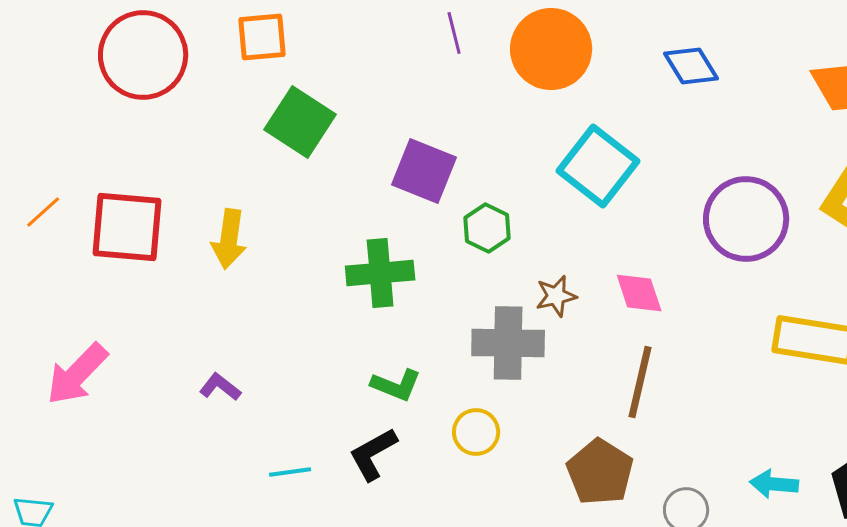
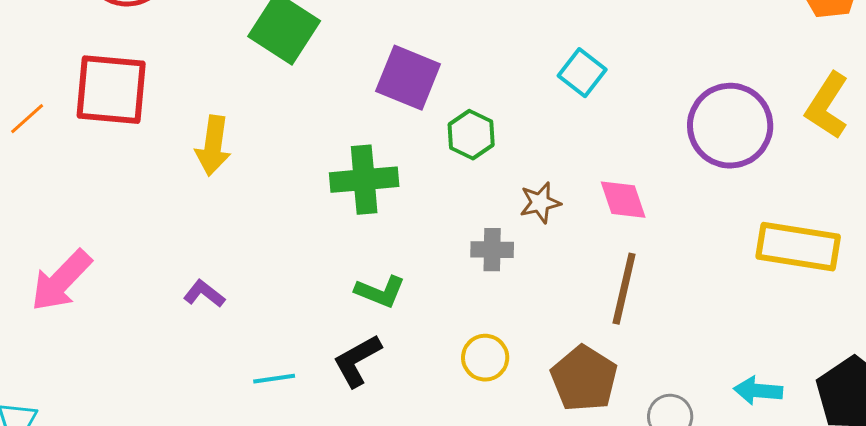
cyan square: (598, 166) -> (582, 73), size x0.6
red square: (127, 227) -> (111, 90), moved
gray cross: (508, 343) -> (492, 250), size x0.6
yellow circle: (476, 432) -> (485, 358), moved

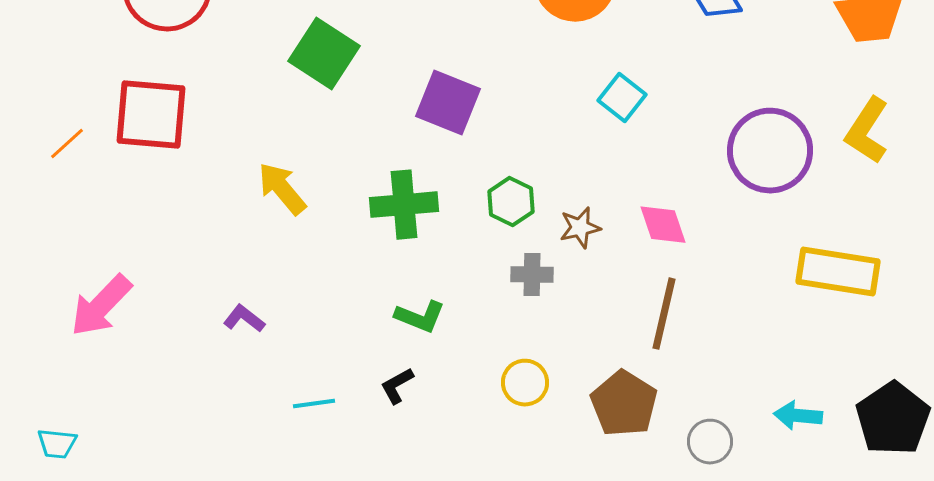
green hexagon: (471, 135) -> (511, 202), moved
yellow arrow: (213, 146) -> (282, 189), moved, turned 132
black L-shape: (357, 361) -> (397, 386), size x0.7

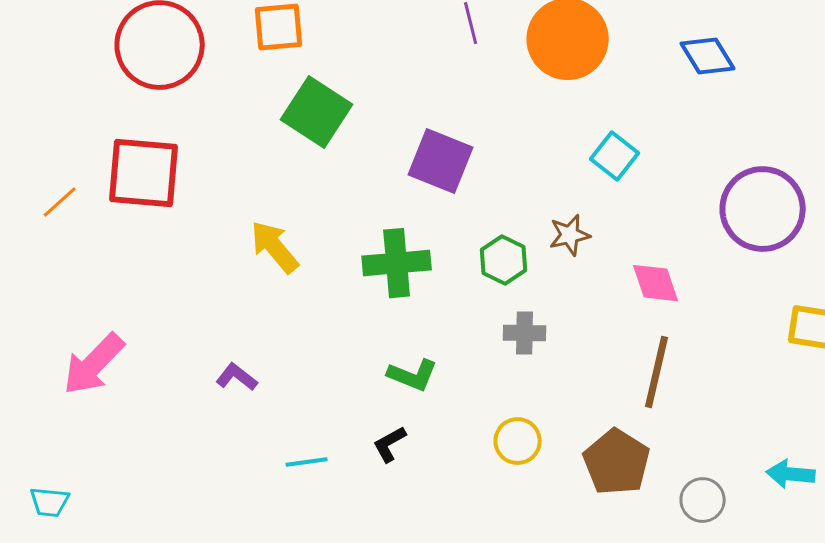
brown star: (580, 228) -> (570, 235), moved

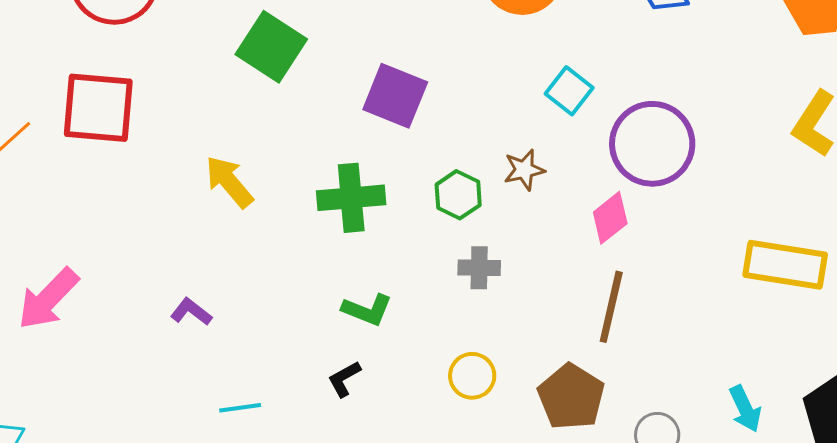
purple circle: (763, 209) -> (652, 144), moved
pink diamond: (656, 283) -> (610, 218), turned 70
cyan line: (307, 462) -> (240, 408), moved
cyan arrow: (791, 474) -> (745, 409), turned -120

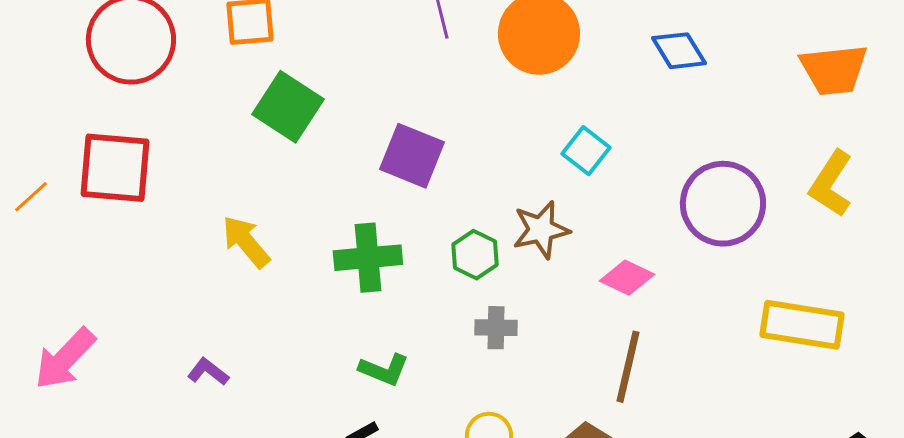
purple circle: (652, 144) -> (723, 204), moved
brown star: (524, 170) -> (541, 230), size x1.4
pink diamond: (610, 218) -> (627, 278), turned 64

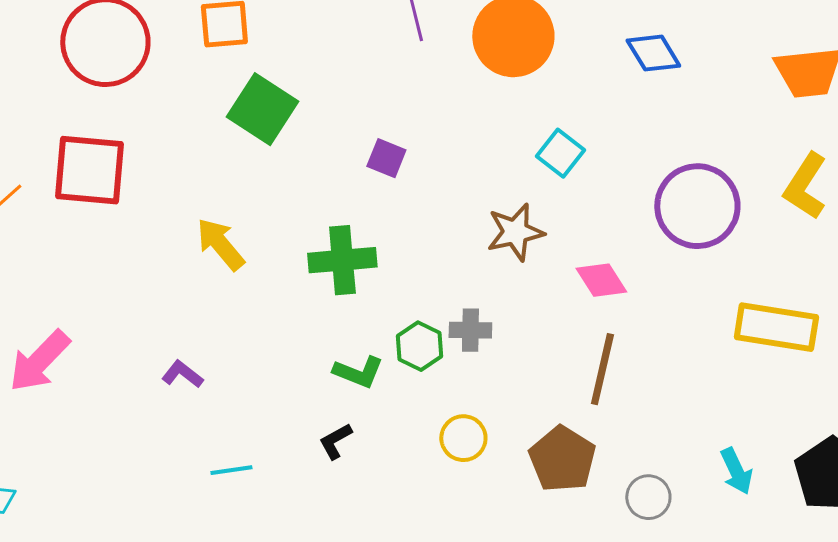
purple square: (412, 156) -> (386, 158), size x0.6
green hexagon: (475, 255) -> (419, 346), moved
pink diamond: (627, 278) -> (601, 280), turned 32

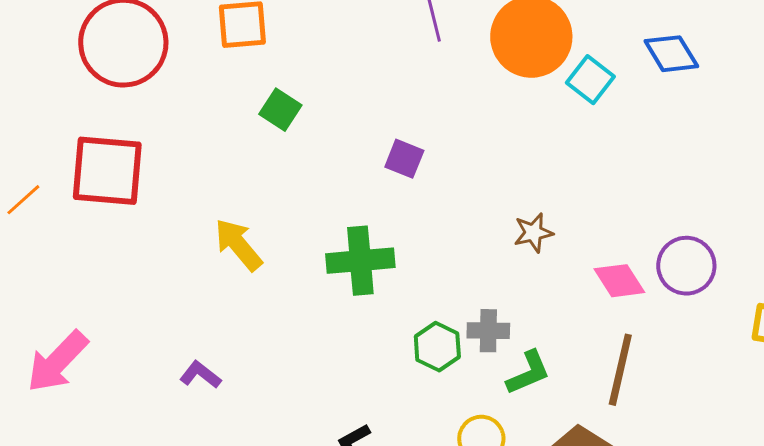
green square: (262, 109) -> (280, 110), size x0.6
cyan square: (560, 153) -> (590, 80), moved
purple circle: (697, 206) -> (686, 266), moved, size x0.7
brown star: (515, 232) -> (533, 233), size x0.7
green L-shape: (358, 372) -> (528, 373), moved, turned -45

